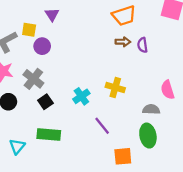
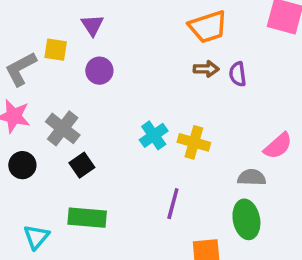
purple circle: (42, 46) -> (99, 71), moved
pink semicircle: (168, 90) -> (278, 146), turned -114
cyan cross: (81, 96) -> (154, 135), moved
purple line: (102, 126) -> (173, 204), turned 54

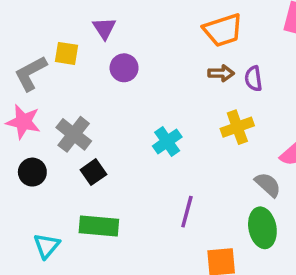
purple circle: (99, 71) -> (124, 68), moved
yellow cross: (194, 142) -> (237, 127), moved, turned -36
gray semicircle: (252, 177) -> (268, 185), turned 40

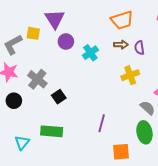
purple triangle: (104, 28) -> (55, 19), size x1.5
cyan cross: (167, 142) -> (90, 53), moved
black square: (93, 172) -> (59, 97), moved

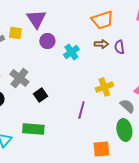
yellow cross: (130, 75) -> (104, 87), moved
purple line: (102, 123) -> (81, 110), moved

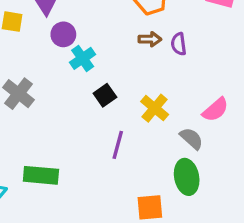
cyan cross: (71, 52) -> (83, 58), moved
yellow cross: (104, 87) -> (155, 108), turned -30
black square: (40, 95) -> (105, 95), moved

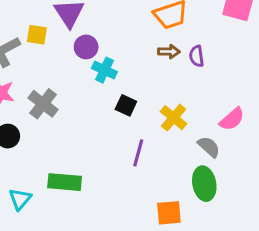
cyan cross: (83, 58) -> (104, 70), turned -30
black square: (105, 95) -> (126, 105), turned -30

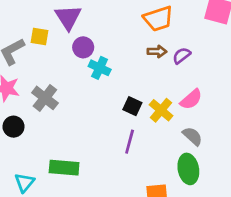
purple semicircle: (197, 56) -> (182, 56), turned 60
black square: (126, 105) -> (132, 106), moved
pink semicircle: (232, 119) -> (191, 99), moved

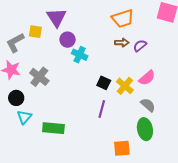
cyan triangle: (24, 183) -> (24, 117), moved

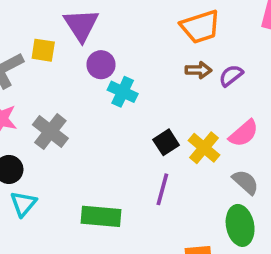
black square: (104, 83) -> (166, 142), turned 32
green rectangle: (53, 128) -> (101, 216), moved

